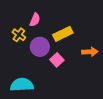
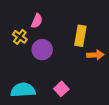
yellow rectangle: (63, 34) -> (80, 36), moved, turned -54
pink square: (57, 60) -> (61, 89), moved

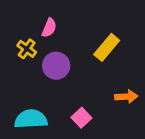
yellow rectangle: (80, 36) -> (107, 47), turned 30
orange arrow: (95, 55) -> (126, 97), moved

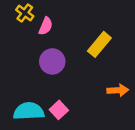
yellow cross: (27, 49) -> (25, 13), moved
pink square: (81, 118) -> (59, 110), moved

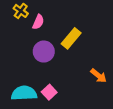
yellow rectangle: (99, 44) -> (71, 38), moved
orange arrow: (118, 90) -> (99, 76), turned 42

